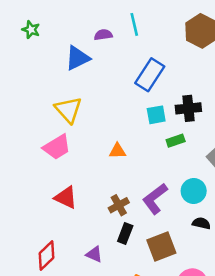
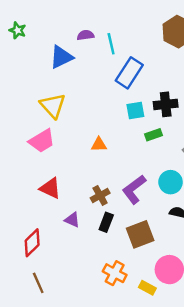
cyan line: (134, 24) -> (111, 44), moved
purple triangle: (94, 254) -> (72, 220), moved

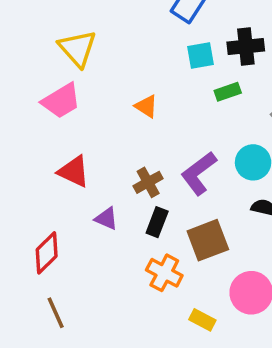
orange triangle: (99, 144) -> (146, 106), turned 35
orange cross: (115, 273) -> (164, 273), moved
yellow rectangle: (147, 288) -> (202, 320), moved

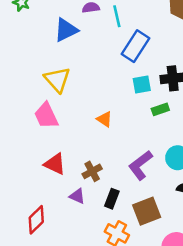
pink trapezoid: (61, 101) -> (46, 116), turned 96
brown cross: (148, 182) -> (92, 171), moved

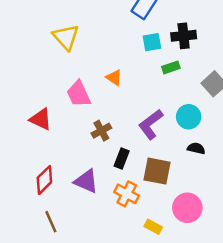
pink trapezoid: (46, 116) -> (79, 94), moved
red triangle: (55, 164) -> (41, 119), moved
purple triangle: (77, 196) -> (86, 181), moved, size x1.5
brown square: (147, 211) -> (157, 171), turned 32

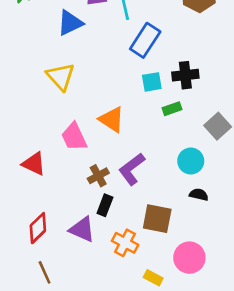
orange triangle: (114, 78) -> (112, 119), size x1.5
purple L-shape: (151, 124) -> (132, 169), moved
black rectangle: (122, 158) -> (105, 205), moved

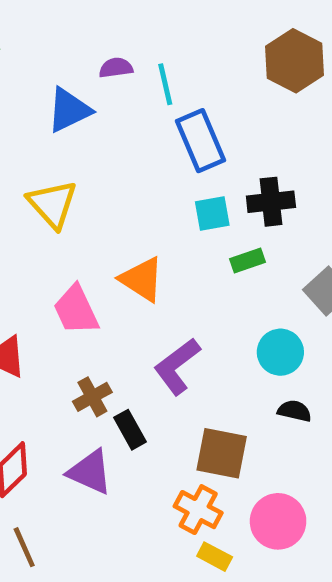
blue rectangle: (145, 40) -> (200, 141), turned -56
brown cross: (98, 176) -> (92, 397), moved
black rectangle: (105, 205) -> (130, 430), turned -50
orange cross: (125, 243) -> (198, 510), moved

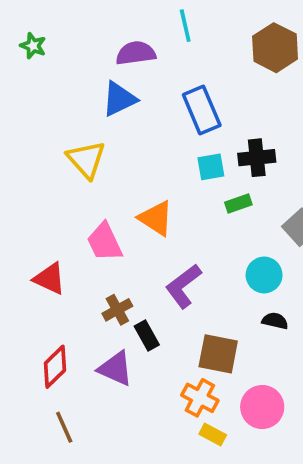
purple semicircle: (116, 68) -> (136, 53), size x1.5
cyan line: (165, 84) -> (185, 26), moved
blue triangle: (69, 110) -> (119, 99), moved

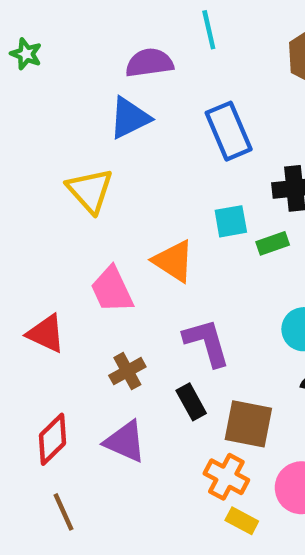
cyan square: (211, 167) -> (231, 221), moved
purple L-shape: (183, 286) -> (207, 342), turned 111
black rectangle: (147, 336) -> (191, 402), moved

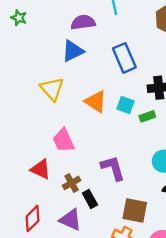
cyan square: (231, 221) -> (125, 105), turned 30
orange triangle: (174, 261) -> (96, 101), moved
red triangle: (46, 334) -> (41, 169), moved
black rectangle: (191, 402) -> (90, 199), moved

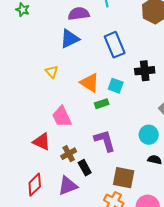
yellow triangle: (52, 89) -> (52, 72), size x0.6
green rectangle: (147, 116) -> (102, 104), moved
purple triangle: (70, 220) -> (68, 186), turned -45

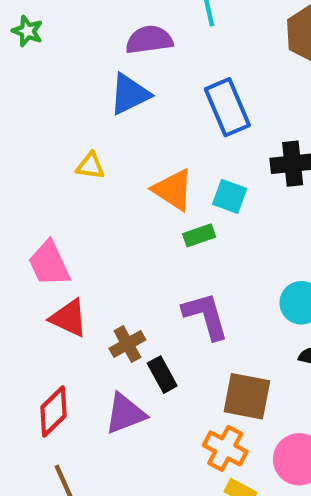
yellow triangle: (52, 72) -> (90, 166), turned -40
pink trapezoid: (62, 117) -> (49, 264), moved

